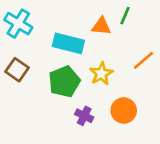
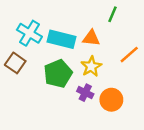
cyan cross: (18, 24) -> (29, 33), moved
orange triangle: (101, 26) -> (91, 38), moved
purple cross: (84, 116) -> (85, 93), moved

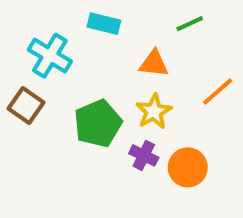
green line: (113, 14) -> (190, 24), turned 42
cyan rectangle: (62, 39) -> (104, 24), moved, size x0.7

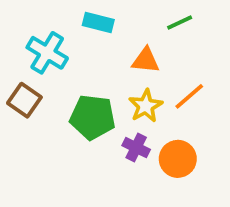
orange line: (218, 92) -> (189, 96), moved
green pentagon: (98, 123) -> (93, 117), turned 30

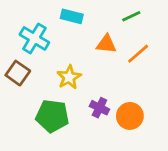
orange line: (189, 96) -> (138, 54), moved
yellow star: (146, 106) -> (69, 77), moved
green pentagon: (93, 117) -> (52, 116), moved

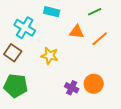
yellow star: (69, 77) -> (50, 56), turned -30
purple cross: (99, 108) -> (72, 88), moved
green pentagon: (52, 116) -> (16, 86), moved

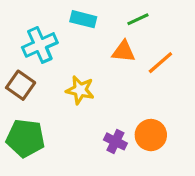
green line: (95, 12) -> (138, 19), moved
cyan cross: (25, 28) -> (40, 45), turned 35

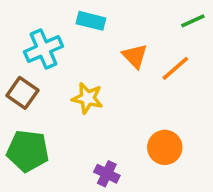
green line: (138, 19) -> (193, 21), moved
orange triangle: (123, 51) -> (135, 56), turned 40
purple cross: (115, 141) -> (107, 174), moved

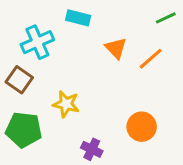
yellow star: (87, 98) -> (66, 104), moved

